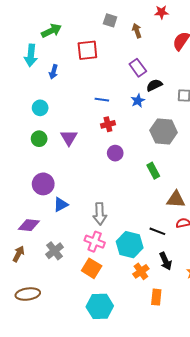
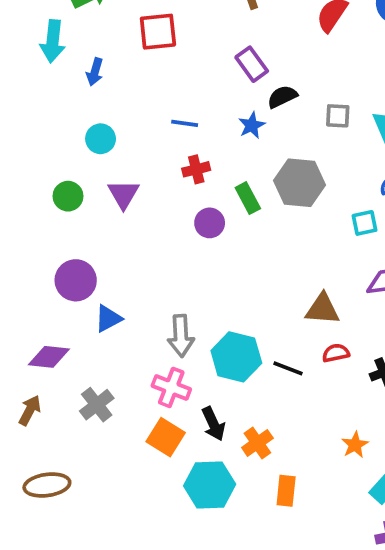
cyan circle: (40, 108) -> (101, 139), moved
green rectangle: (153, 171) -> (248, 198), moved
cyan hexagon: (130, 245) -> (236, 357), moved
black arrow: (166, 261) -> (213, 424), moved
cyan hexagon: (100, 306) -> (210, 485), moved

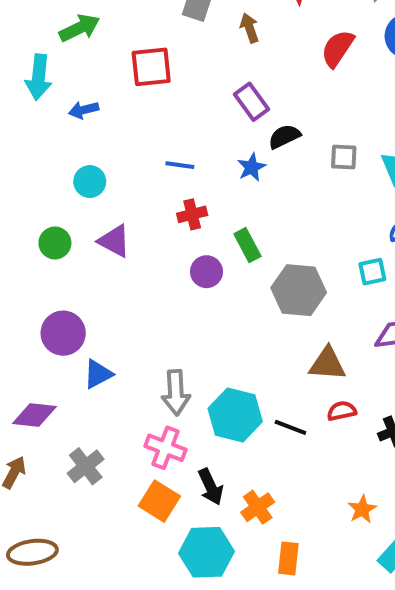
blue arrow: (95, 72) -> (84, 110), turned 60
gray hexagon: (299, 183) -> (299, 290), moved
purple triangle: (123, 194) -> (114, 241), turned -32

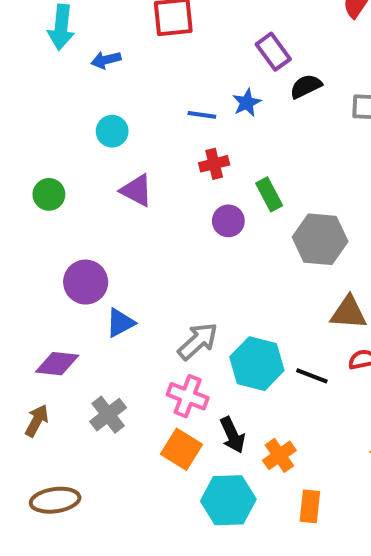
blue star: (252, 167) -> (247, 103), moved
green circle: (55, 243) -> (49, 194), moved
gray arrow: (176, 393) -> (198, 341), turned -129

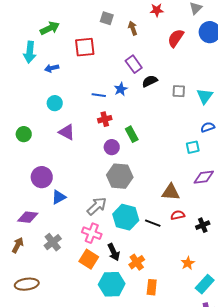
gray hexagon: (320, 239) -> (120, 176), moved

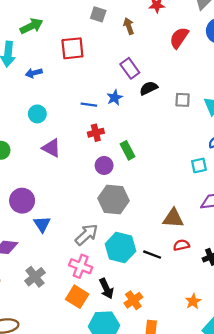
blue triangle: (59, 197) -> (42, 224), turned -35

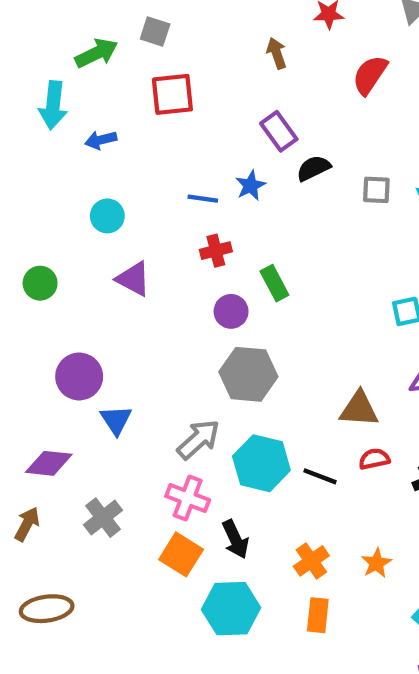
gray square: (98, 14) -> (155, 31), moved
orange cross: (133, 300) -> (311, 561), moved
orange star: (193, 301) -> (376, 563), moved

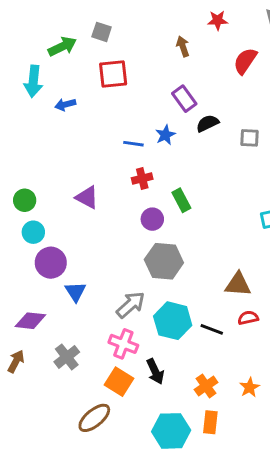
cyan circle: (107, 216) -> (33, 232), moved
brown ellipse: (47, 609) -> (94, 418), moved, turned -32
cyan hexagon: (231, 609) -> (171, 431), moved

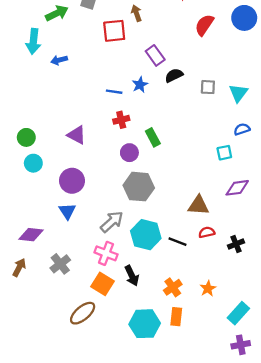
brown arrow: (183, 46) -> (136, 13), moved
red square: (113, 74) -> (114, 31), moved
purple circle: (51, 263) -> (72, 181), moved

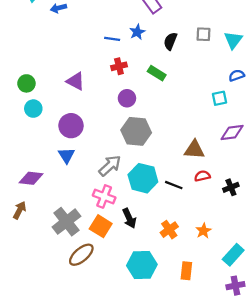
black semicircle: (174, 75) -> (170, 41), moved, turned -42
green rectangle: (153, 137) -> (157, 73), moved, turned -30
gray cross: (60, 264) -> (66, 222), moved, size x1.4
orange rectangle: (176, 317) -> (186, 271), moved

